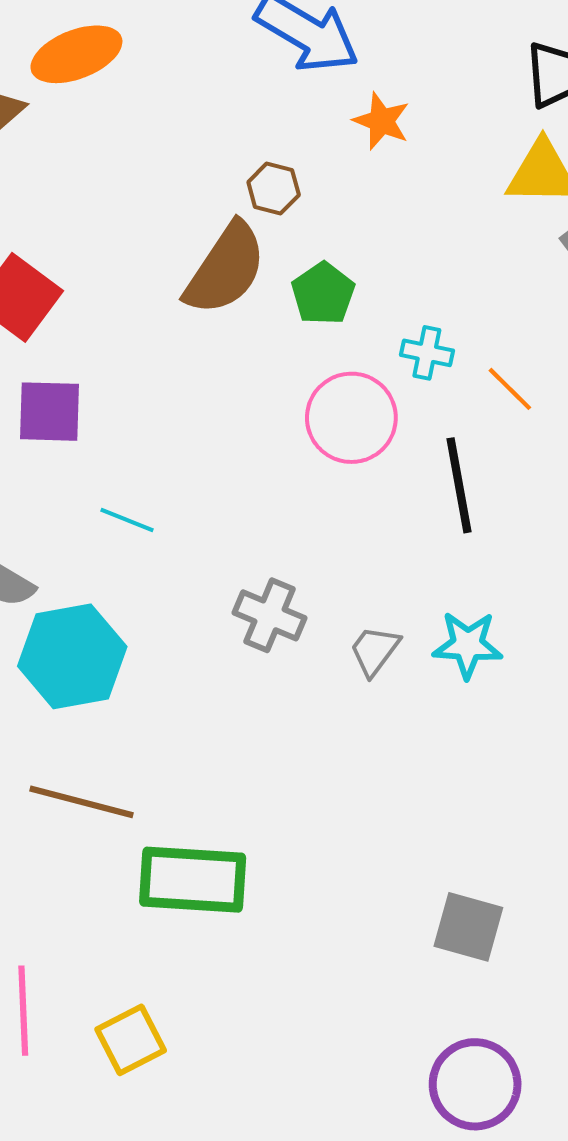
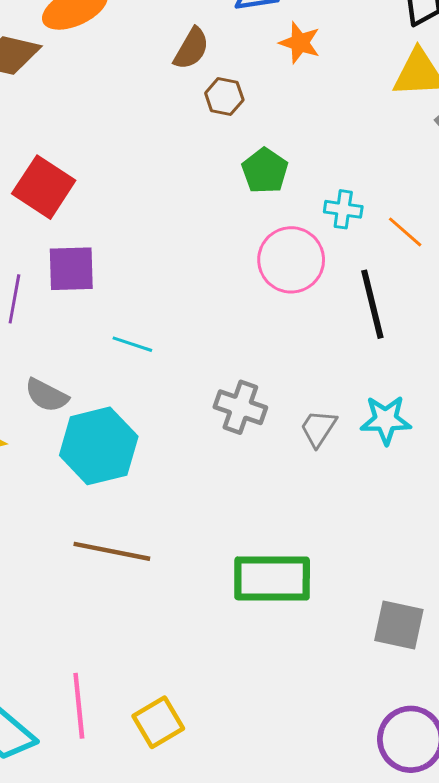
brown semicircle: (225, 269) -> (191, 49), moved, size x0.6
green rectangle: (193, 880) -> (272, 578), moved

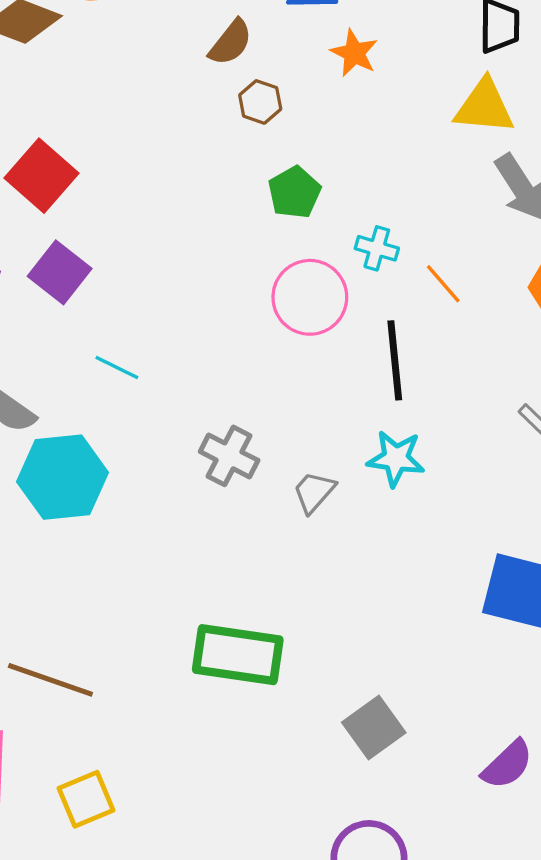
purple square: (71, 269) -> (60, 272), turned 32
cyan star: (386, 420) -> (396, 458), moved
brown line: (112, 551) -> (50, 680), moved
gray square: (399, 625) -> (374, 727), turned 34

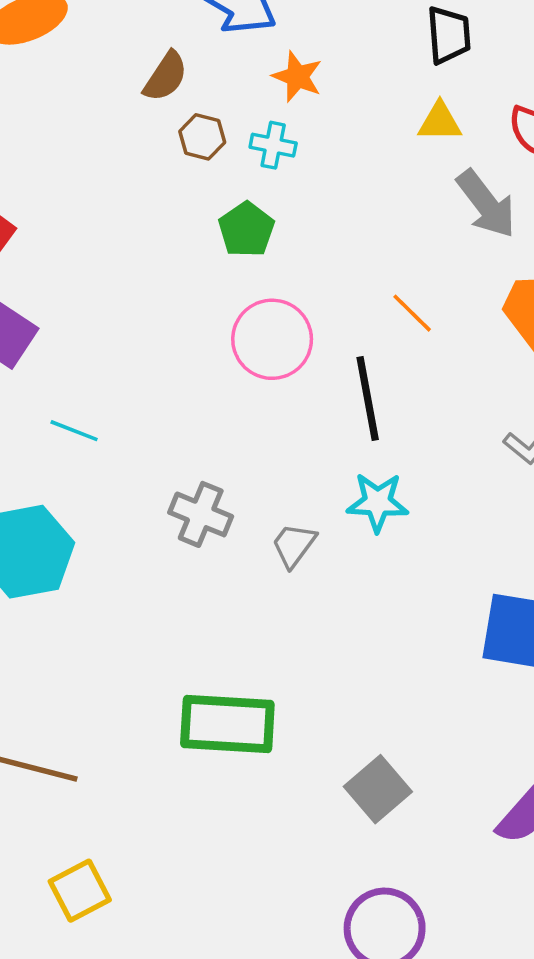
yellow triangle: (484, 107) -> (440, 122), size x0.7
cyan cross: (377, 248) -> (273, 145), moved

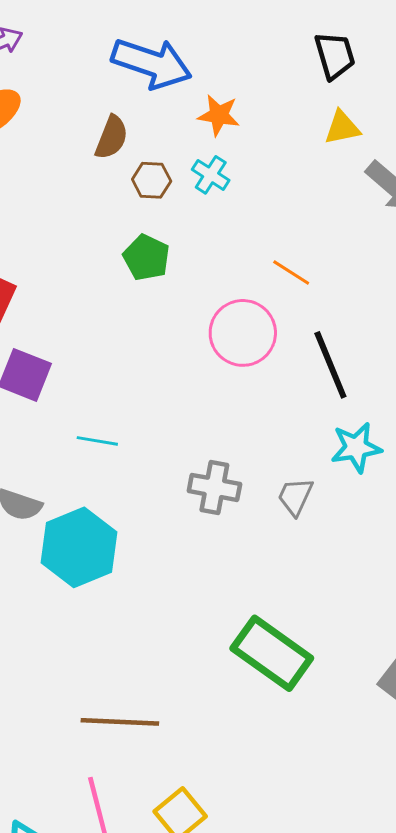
cyan cross: (273, 145) -> (211, 175), turned 33
green pentagon: (246, 230) -> (146, 257), moved
orange line: (412, 313) -> (291, 272), moved
green rectangle: (227, 724) -> (272, 653), turned 44

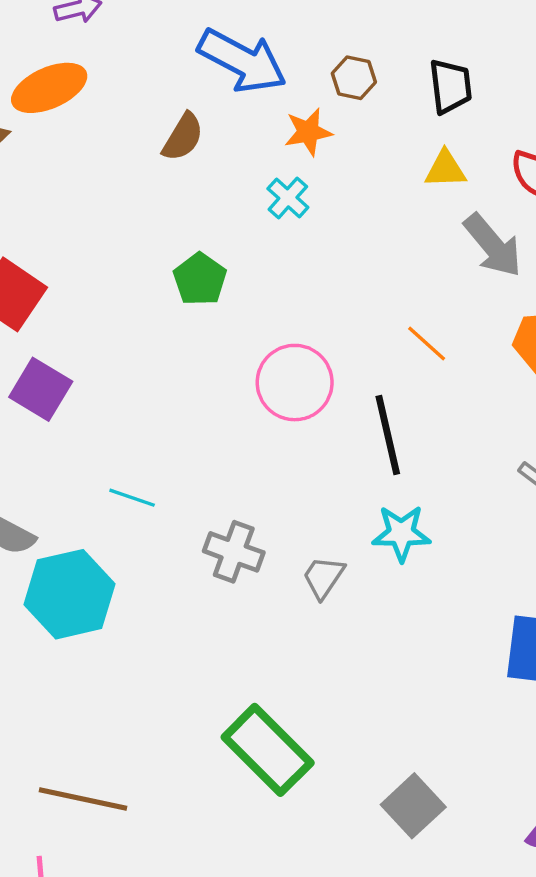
orange star: (219, 115) -> (308, 132), turned -30
brown hexagon: (152, 180) -> (354, 78), moved
orange line: (291, 272) -> (427, 344), moved
cyan line: (97, 441) -> (132, 498), moved

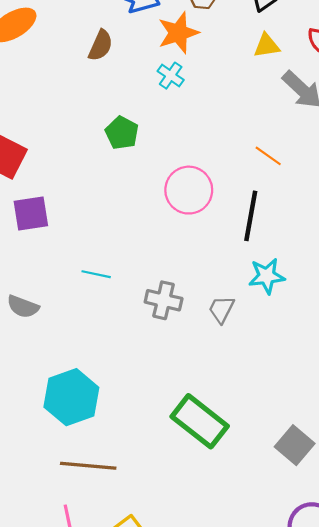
orange star: (308, 132) -> (178, 33), size x1.4
purple square: (41, 389) -> (31, 213), turned -33
black line: (388, 435) -> (251, 216), turned 30
cyan hexagon: (69, 594) -> (71, 397), moved

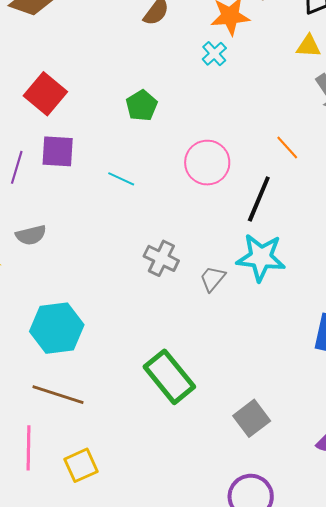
green pentagon: (122, 133) -> (142, 106), moved
cyan line: (96, 274) -> (121, 179), moved
cyan star: (267, 276) -> (261, 257), size x1.4
gray semicircle: (23, 307) -> (31, 235), turned -48

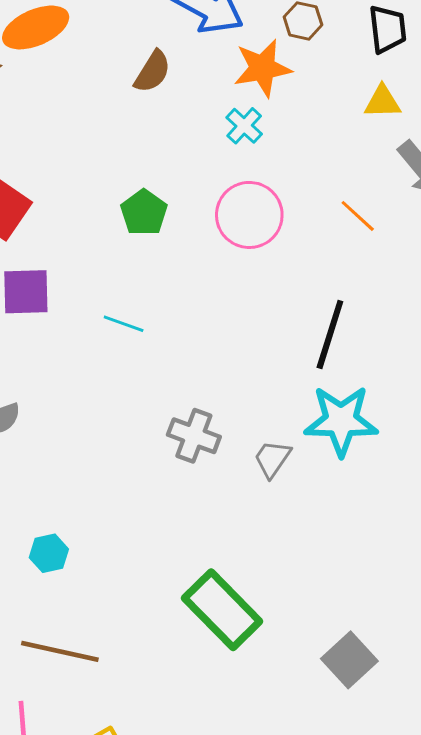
orange line: (287, 148) -> (358, 216), moved
pink circle: (207, 163) -> (249, 215), moved
cyan hexagon: (57, 328) -> (49, 553), size x0.5

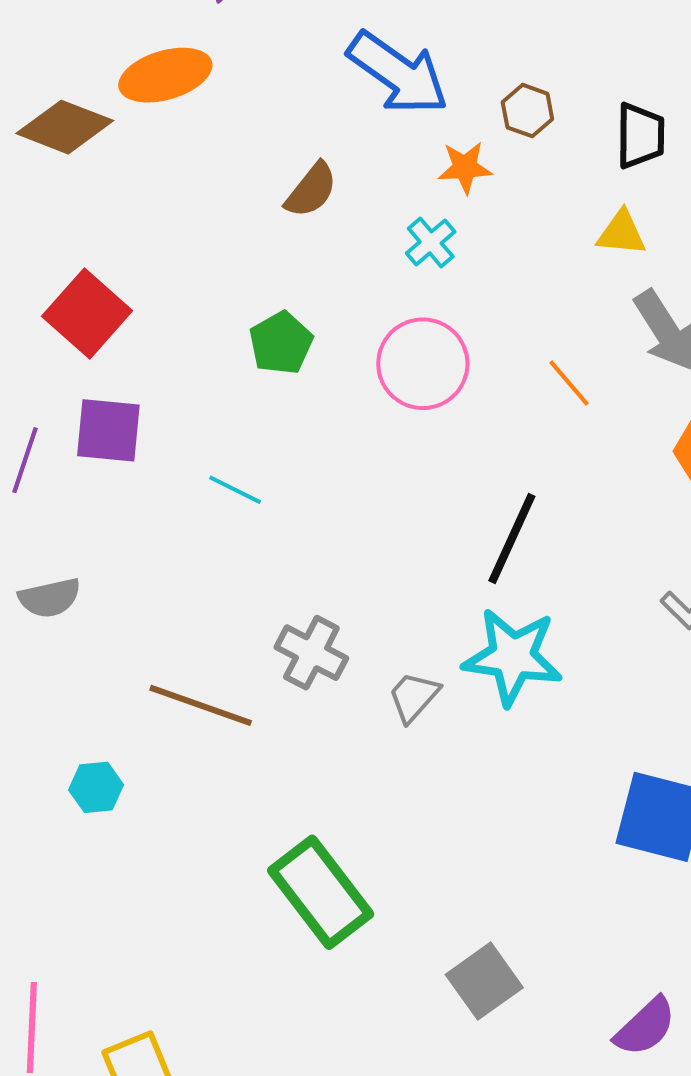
orange star: (262, 68) -> (465, 168), size x0.7
brown semicircle: (153, 72) -> (311, 190), moved
brown line: (60, 651) -> (201, 705), moved

